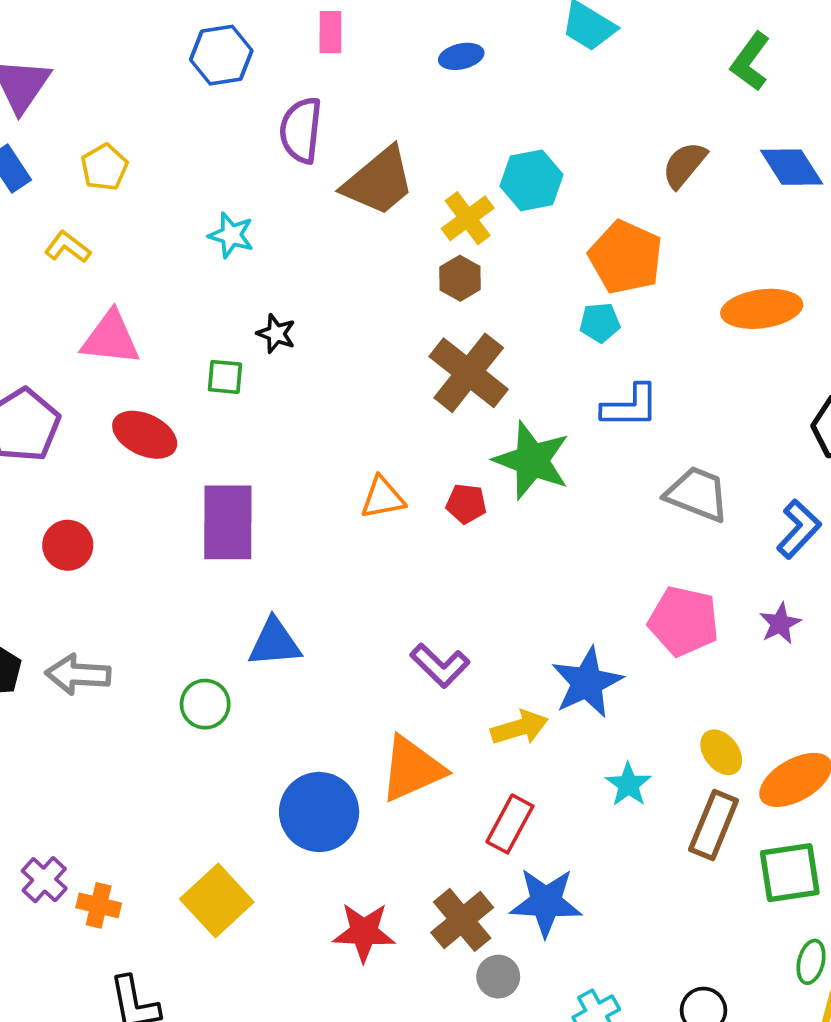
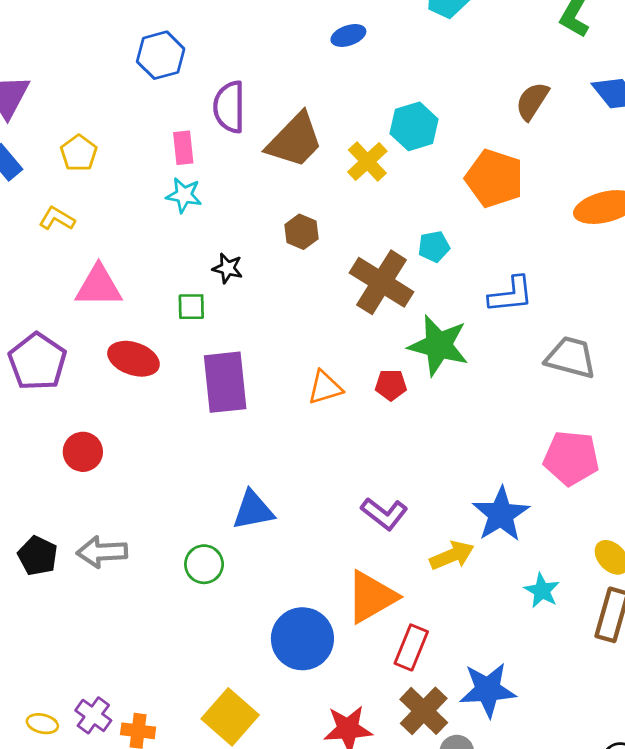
pink rectangle: (330, 32) -> (183, 148), moved
brown hexagon: (460, 278) -> (301, 232), moved
cyan pentagon: (600, 323) -> (434, 247), moved
purple rectangle: (228, 522) -> (225, 382), moved
red rectangle: (510, 824) -> (411, 647), moved

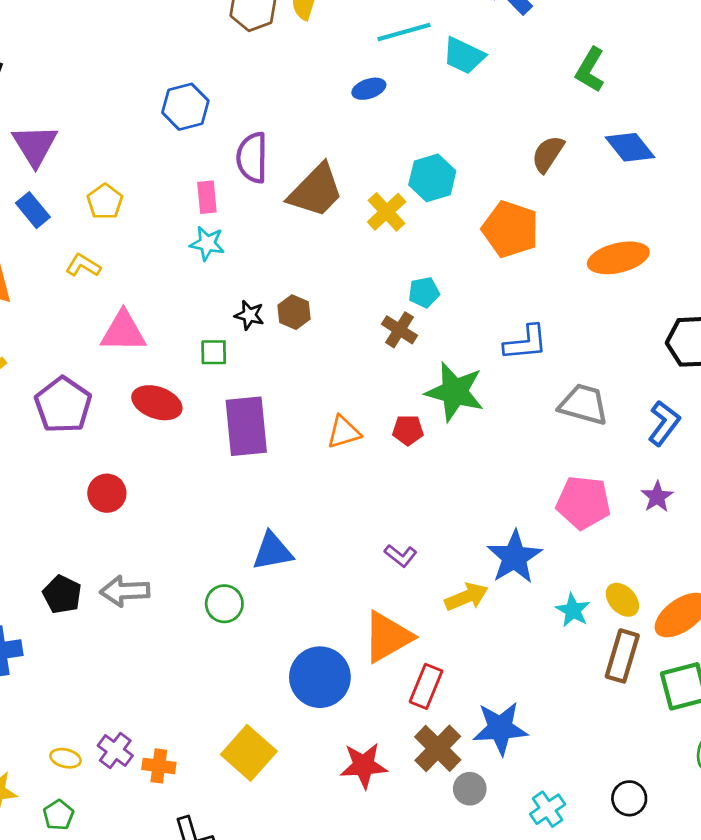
brown hexagon: (301, 232) -> (294, 312), moved
cyan pentagon: (434, 247) -> (424, 292), moved
brown cross: (382, 282) -> (400, 330), size x0.6
purple L-shape: (384, 514) -> (401, 556), size x0.7
cyan star: (542, 591) -> (573, 610), moved

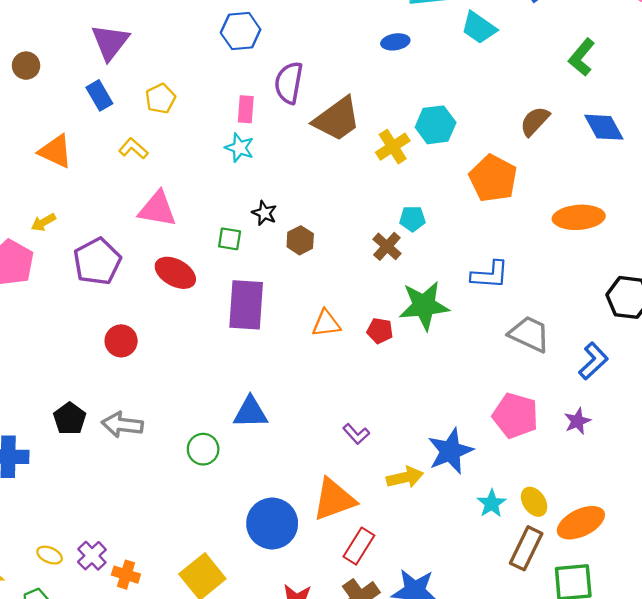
brown hexagon: (294, 312) -> (300, 240), moved
green star: (455, 392) -> (424, 306), turned -30

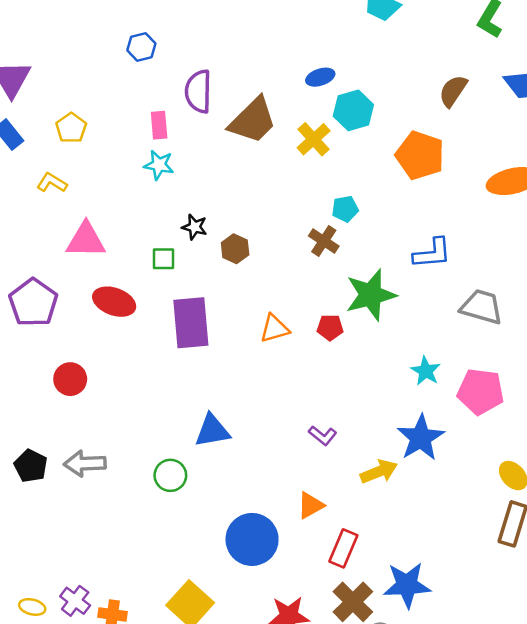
blue hexagon: (241, 31) -> (141, 47), size x0.7
blue ellipse: (395, 42) -> (320, 77), moved
orange triangle: (334, 500) -> (311, 505), size x0.6
cyan star: (492, 503) -> (426, 371), moved

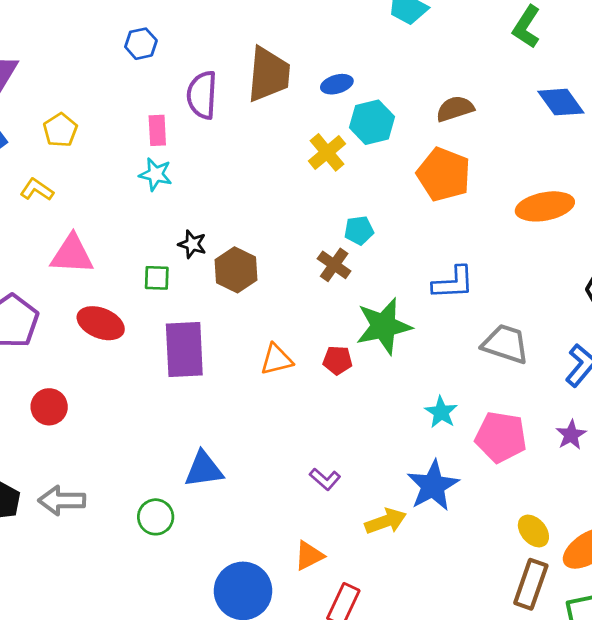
brown semicircle: (453, 91) -> (455, 109), moved, turned 36
brown trapezoid: (253, 120) -> (269, 74), moved, turned -42
brown hexagon: (235, 249) -> (236, 270), size x1.4

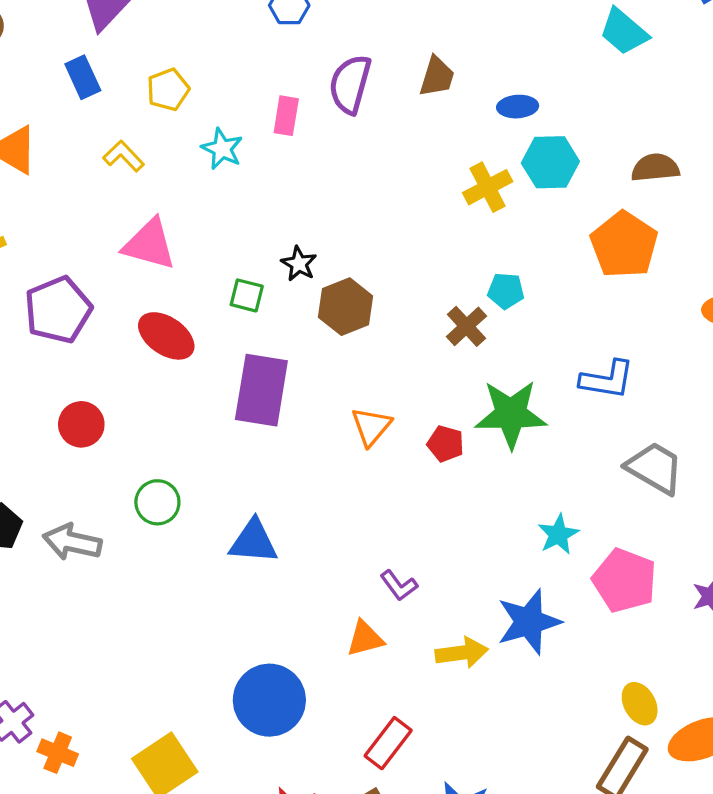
brown trapezoid: (269, 74) -> (437, 77), size x0.6
cyan star: (156, 174) -> (222, 149), moved
orange triangle: (276, 359) -> (371, 427), turned -48
green circle: (156, 517) -> (157, 502), moved
orange triangle: (309, 556) -> (365, 639), moved

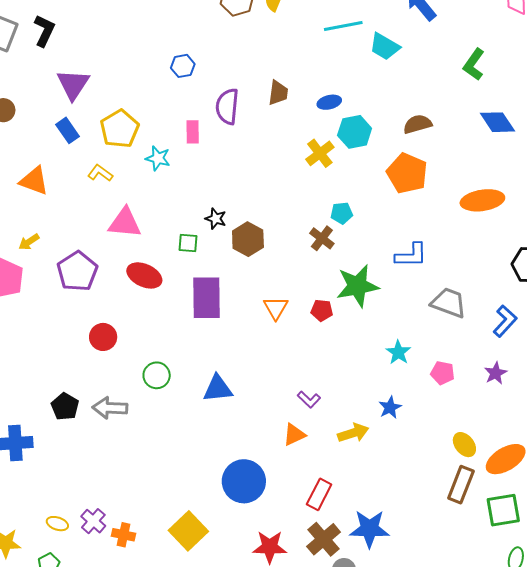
yellow pentagon: (168, 90) -> (120, 129), size x1.5
pink pentagon: (625, 580) -> (443, 373), size x0.6
blue star: (529, 622) -> (390, 407), size x0.6

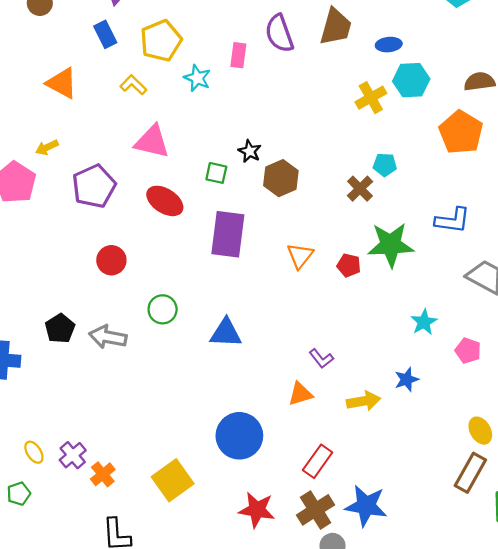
brown trapezoid: (278, 93) -> (336, 27), size x1.4
purple semicircle: (227, 106) -> (279, 33), turned -33
yellow ellipse: (57, 524) -> (34, 452), turned 30
orange cross: (124, 535) -> (103, 474), turned 30

